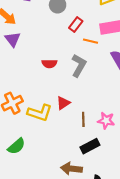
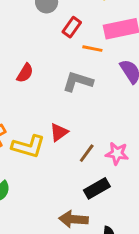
red semicircle: (49, 64) -> (25, 73), moved, turned -56
gray L-shape: (79, 66) -> (78, 82), turned -100
brown line: (83, 119) -> (87, 153), turned 40

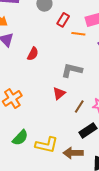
gray L-shape: (78, 82) -> (72, 70), moved
yellow L-shape: (28, 146) -> (47, 145), moved

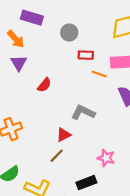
red rectangle: (63, 20) -> (86, 55), turned 48
brown line: (79, 106) -> (57, 156), moved

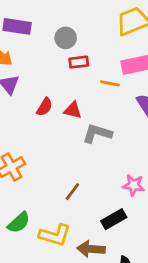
red rectangle: (86, 55) -> (79, 62), moved
red triangle: (64, 135) -> (73, 110), moved, turned 49

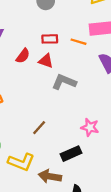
red rectangle: (79, 62) -> (50, 39), moved

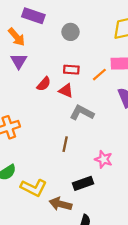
orange line: (79, 42) -> (99, 75), turned -63
brown line: (39, 128) -> (65, 144), moved, turned -35

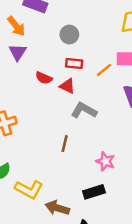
gray circle: (70, 32) -> (69, 34), moved
red semicircle: (44, 84) -> (44, 78), turned 70
black rectangle: (83, 183) -> (94, 192), moved

